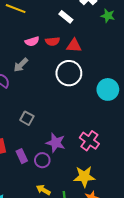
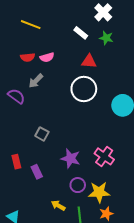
green star: (108, 16) -> (106, 38), moved
red semicircle: (53, 41) -> (28, 57), moved
purple circle: (42, 160) -> (78, 185), moved

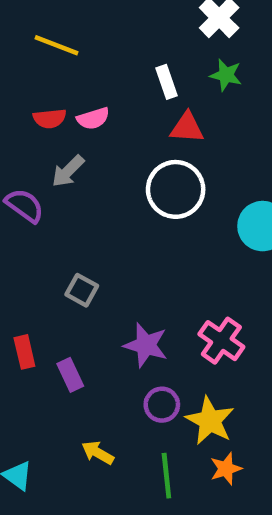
white rectangle: (81, 33) -> (166, 82), moved, turned 32
yellow star: (99, 192) -> (210, 421), turned 30
yellow arrow: (58, 206) -> (98, 453), moved

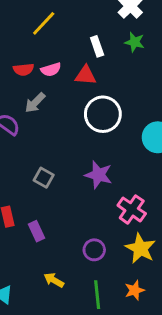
yellow line: (57, 45) -> (44, 23), moved, turned -68
red triangle: (187, 128) -> (86, 75), moved
purple star: (146, 345) -> (99, 175), moved
yellow star: (210, 421) -> (140, 248), moved

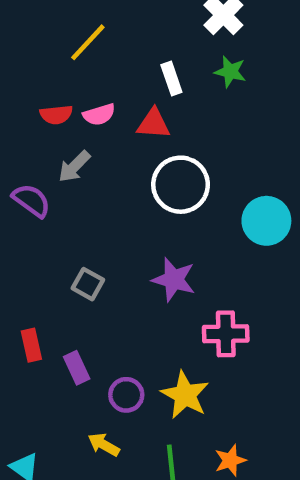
pink cross: (132, 209) -> (226, 334), turned -36
yellow star: (140, 248) -> (185, 395), moved
purple circle: (94, 250) -> (126, 395), moved

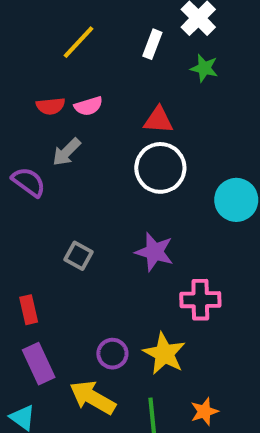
white rectangle: (171, 78) -> (152, 44), moved, turned 40
red triangle: (153, 124) -> (158, 120), moved
purple rectangle: (77, 368) -> (39, 364), moved, size x1.4
yellow arrow: (104, 445) -> (92, 398), size x1.6

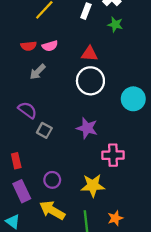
purple semicircle: (29, 182) -> (27, 110), moved
purple circle: (112, 354) -> (52, 180), moved
yellow star: (164, 354) -> (93, 186), turned -30

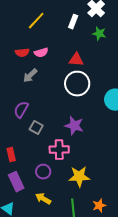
purple semicircle: (27, 110) -> (21, 110), turned -96
pink cross: (113, 155) -> (59, 150), moved
yellow arrow: (52, 210) -> (43, 199), size x0.7

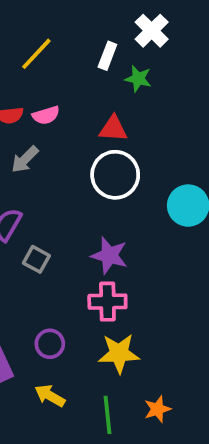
green star: (99, 34) -> (138, 79), moved
pink cross: (59, 150) -> (107, 302), moved

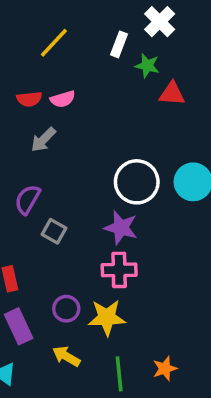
red triangle: (113, 129) -> (172, 94), moved
white circle: (115, 175) -> (137, 182), moved
yellow star: (119, 353) -> (107, 317), moved

